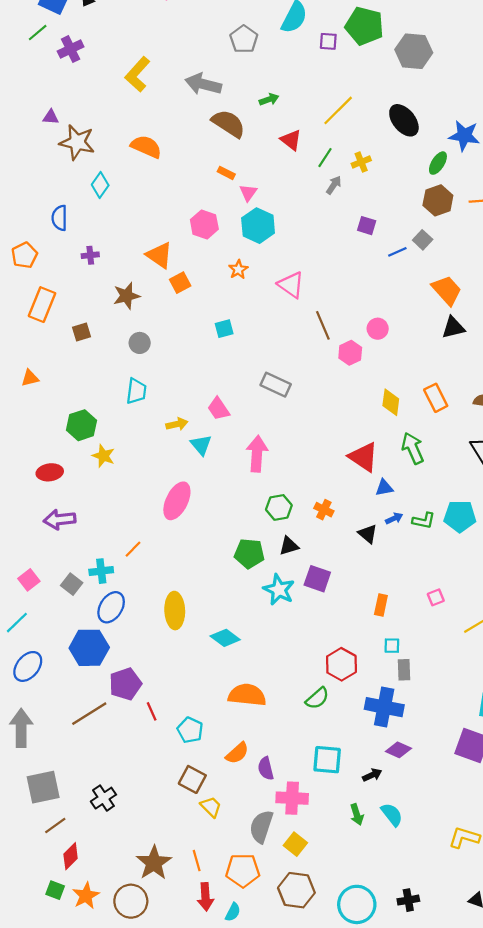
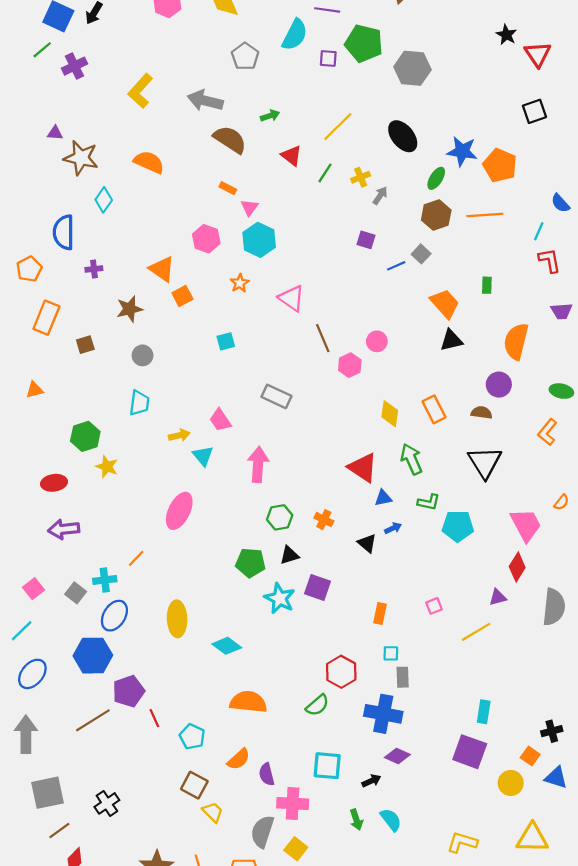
gray arrow: (334, 185) -> (380, 196), moved
blue semicircle: (60, 218) -> (64, 232), size x1.4
green L-shape: (424, 521) -> (429, 502), moved

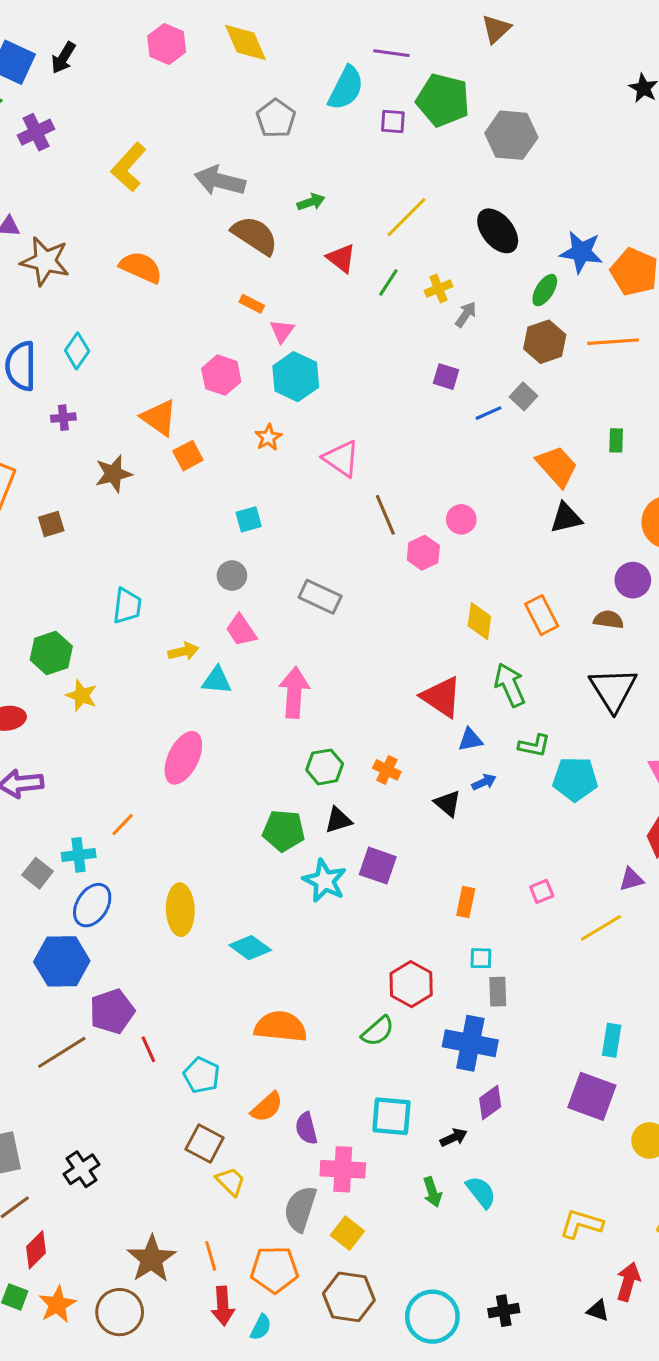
cyan diamond: (104, 200) -> (77, 351), moved
gray circle: (143, 355) -> (232, 576), moved
cyan triangle: (203, 456) -> (217, 680), turned -45
purple diamond: (397, 756) -> (490, 1103), turned -60

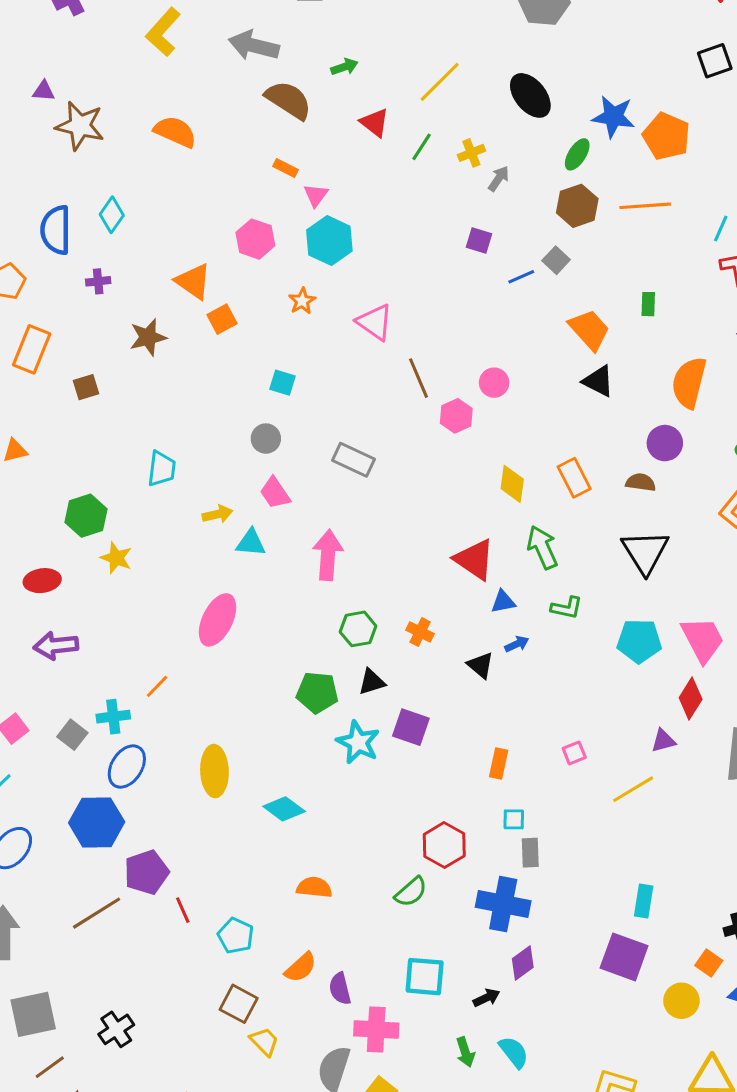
black triangle: (566, 518) -> (598, 381), turned 40
cyan square: (249, 519) -> (282, 383), turned 32
cyan pentagon: (575, 779) -> (639, 641), moved
orange semicircle: (281, 1027) -> (314, 887), size x0.7

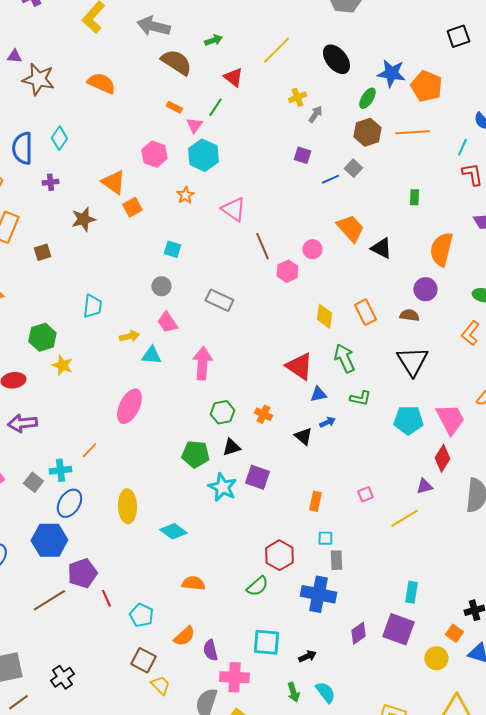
green line: (422, 147) -> (215, 107), moved
orange trapezoid: (589, 330) -> (350, 228), moved
purple diamond: (523, 963) -> (358, 633), moved

